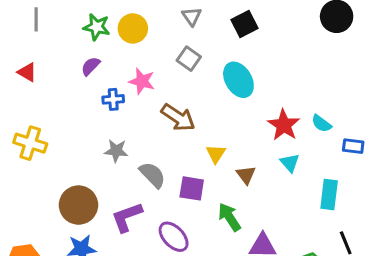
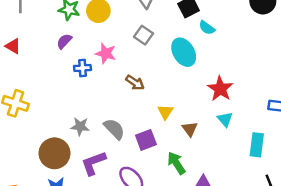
brown arrow: (178, 117) -> (135, 83), size x0.7
cyan semicircle: (321, 124) -> (207, 28), moved
gray star: (116, 151) -> (80, 126), moved
purple square: (192, 188) -> (146, 140), turned -30

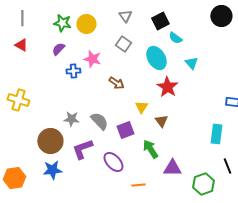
red triangle: (13, 46) -> (21, 45), moved
red star: (220, 89) -> (167, 87), moved
cyan triangle: (225, 119) -> (191, 63), moved

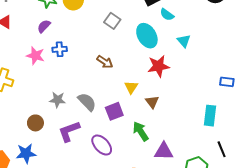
pink star: (92, 59) -> (35, 56), moved
red star: (167, 87) -> (158, 66), turned 30
brown circle: (50, 141) -> (35, 123), size x0.6
blue star: (52, 170) -> (26, 153), moved

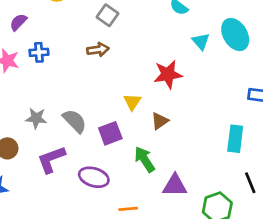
cyan ellipse: (147, 36) -> (235, 35), moved
brown arrow: (105, 62) -> (98, 50), moved, turned -42
brown triangle: (152, 102) -> (160, 121), turned 32
purple ellipse: (102, 145) -> (94, 177), turned -30

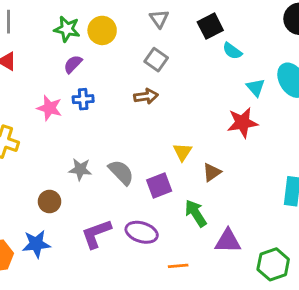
purple semicircle: (18, 22) -> (73, 64), moved
red star: (168, 74) -> (242, 123), moved
purple L-shape: (51, 159) -> (96, 234), moved

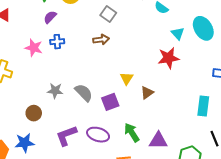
green arrow: (196, 213) -> (132, 133), moved

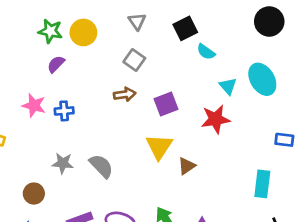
blue cross: (57, 42) -> (64, 111), moved
yellow triangle: (127, 78) -> (159, 147), size x1.5
purple square: (110, 102) -> (166, 104), moved

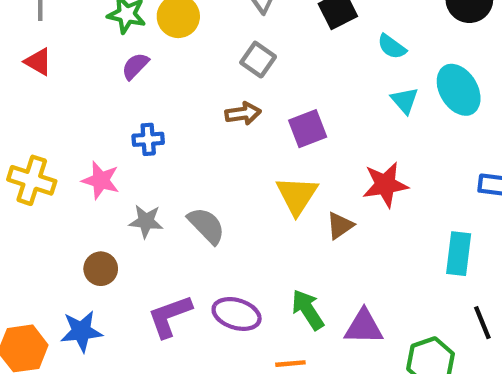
cyan semicircle: (206, 52) -> (392, 47), moved
pink star: (34, 105) -> (101, 180), moved
red star: (216, 119) -> (385, 185), moved

